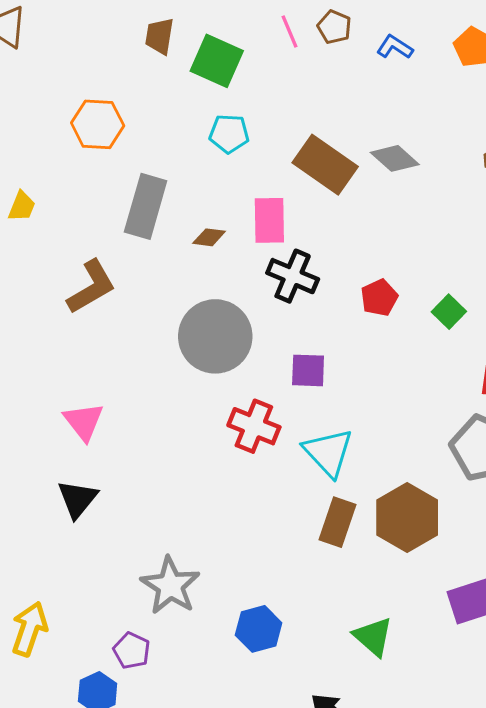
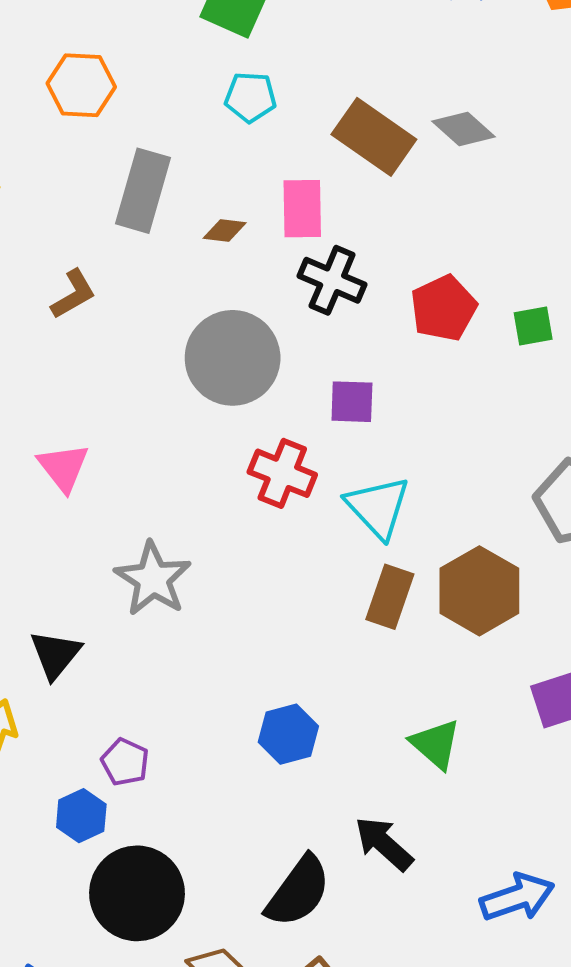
brown L-shape: (91, 287) -> (73, 294), size x0.7
red pentagon: (379, 298) -> (444, 308), size x1.4
green square: (449, 312) -> (533, 326), turned 36
black triangle: (77, 499) -> (55, 654), moved
gray star: (170, 586) -> (153, 579), moved

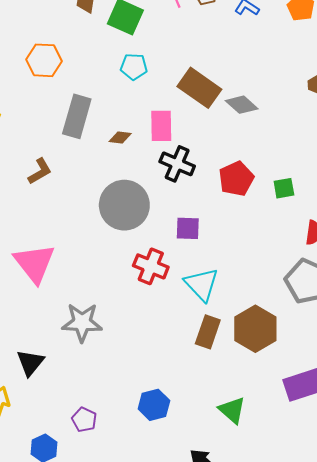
gray diamond: (463, 129) -> (242, 105), moved
pink triangle: (63, 467) -> (34, 263), size x1.5
gray star: (153, 579) -> (82, 322), turned -30
purple pentagon: (125, 762) -> (84, 420), moved

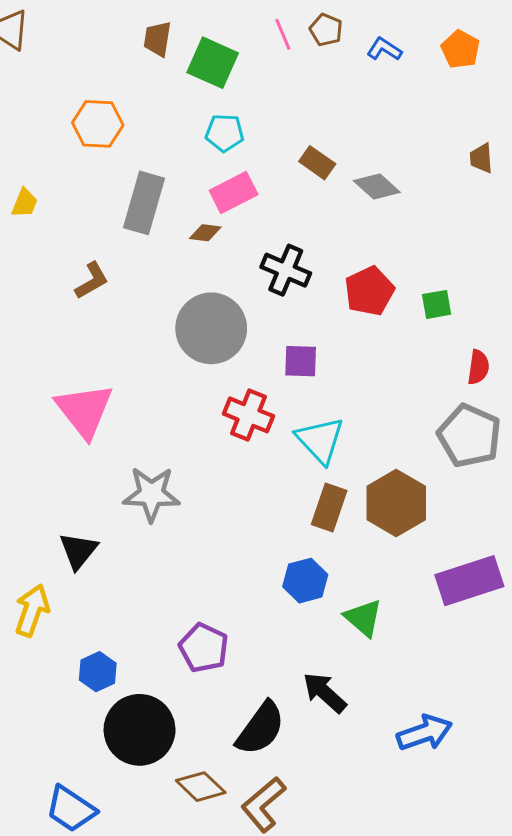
brown rectangle: (199, 88) -> (317, 163), size x0.6
pink rectangle: (161, 126) -> (234, 193), moved, turned 64
blue hexagon: (154, 405) -> (305, 581), moved
purple pentagon: (84, 420) -> (204, 648), moved, size x1.4

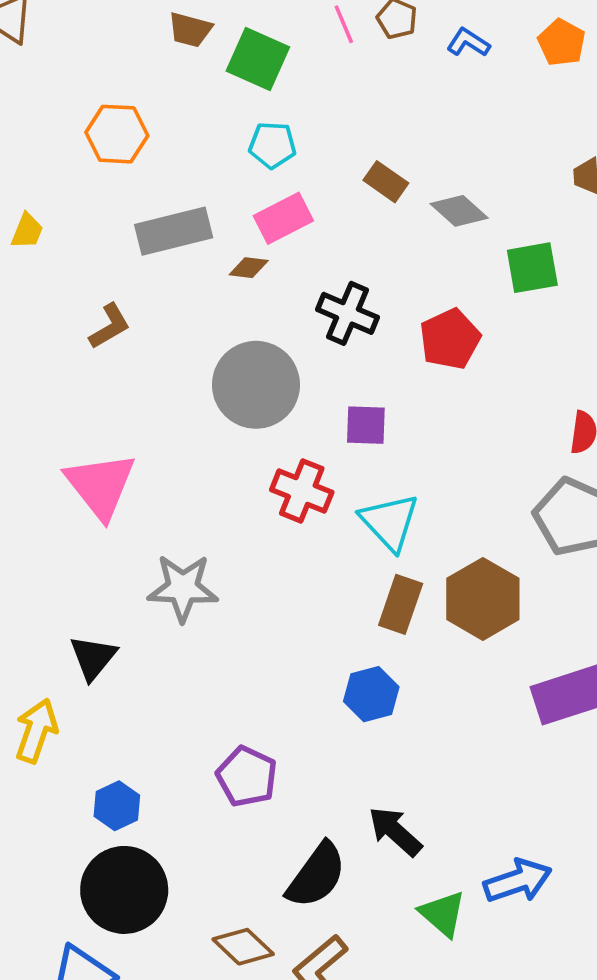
brown trapezoid: (157, 39) -> (190, 30), turned -84
gray rectangle: (144, 203) -> (174, 231), turned 60
green square: (437, 304) -> (532, 268), moved, size x1.4
green triangle: (363, 618) -> (443, 914), moved
black circle: (140, 730) -> (124, 890), moved

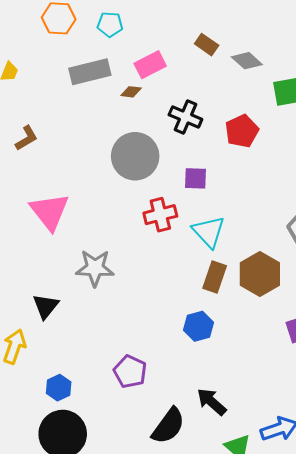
cyan pentagon: (272, 145) -> (110, 24), moved
brown L-shape: (110, 326) -> (26, 138), moved
red cross: (302, 491) -> (160, 215), turned -36

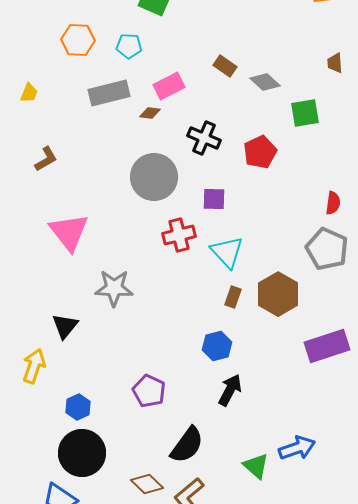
brown rectangle: (215, 277) -> (233, 297), size x0.7
black arrow: (212, 402) -> (230, 390), moved, turned 76

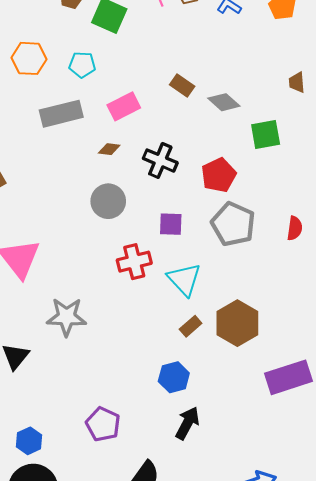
brown diamond: (150, 113) -> (109, 149), moved
gray circle: (154, 177) -> (108, 201), size x0.7
gray pentagon: (327, 249) -> (233, 224), moved
brown rectangle: (233, 297) -> (191, 326), turned 30

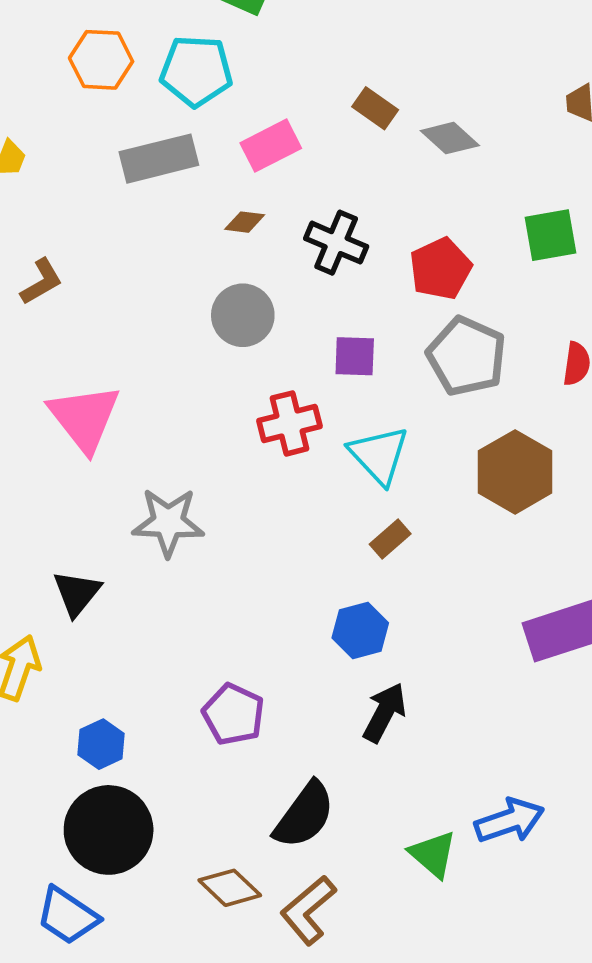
cyan pentagon: (82, 65) -> (196, 71), size x1.5
green square: (266, 134) -> (551, 235), moved
brown hexagon: (237, 323) -> (515, 472), moved

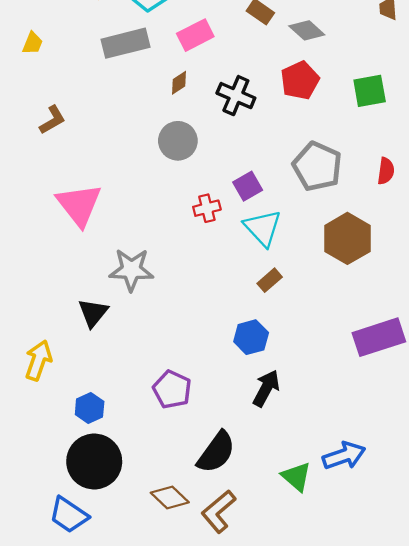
brown diamond: (245, 222) -> (179, 83), turned -40
red pentagon: (440, 269) -> (300, 80), moved
purple square: (355, 356) -> (248, 186), moved, turned -32
red cross: (289, 423) -> (207, 208), size x0.7
black triangle: (77, 593) -> (93, 313), moved

